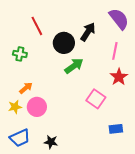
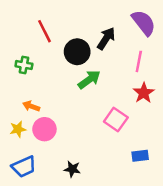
orange arrow: (26, 88) -> (31, 106), turned -120
black star: (51, 142) -> (72, 169), moved

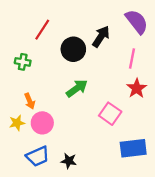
red line: (44, 31) -> (42, 30), turned 60
green arrow: (89, 80) -> (77, 88), moved
orange arrow: (31, 106) -> (30, 101), turned -133
blue rectangle: (140, 156) -> (133, 148), size x1.6
blue trapezoid: (24, 167) -> (38, 156), moved

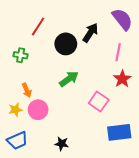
blue trapezoid: (38, 156) -> (17, 141), moved

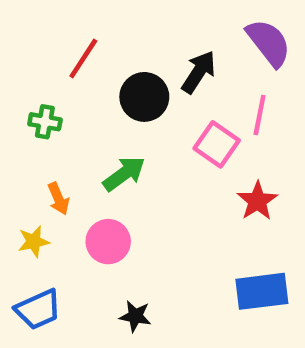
green arrow: (69, 79) -> (124, 174), moved
red star: (122, 79) -> (257, 201), moved
pink square: (99, 102) -> (217, 144), moved
pink circle: (38, 110) -> (108, 242), moved

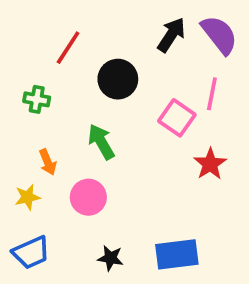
black arrow: (199, 72) -> (171, 35), moved
green arrow: (124, 174) -> (101, 142), turned -84
blue rectangle: (262, 291) -> (177, 254), moved

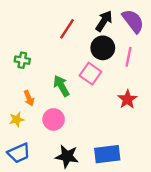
red line: (68, 48) -> (67, 29), moved
black circle: (118, 79) -> (103, 48), moved
pink square: (177, 118) -> (90, 74), moved
black star: (110, 258) -> (67, 156), size x1.5

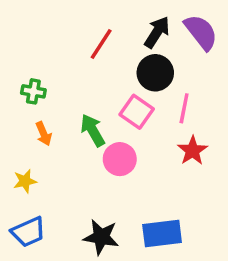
pink line: (129, 57) -> (184, 108), moved
orange arrow: (29, 98) -> (44, 134), moved
pink circle: (54, 119) -> (120, 159), moved

